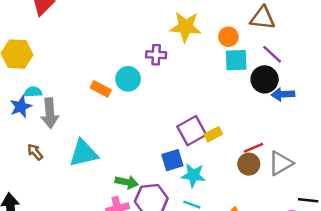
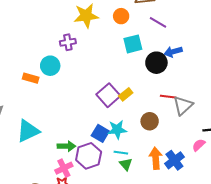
cyan square: (236, 60) -> (133, 44), moved
black circle: (265, 79) -> (156, 63), moved
red line: (253, 148) -> (168, 97), moved, turned 42
blue square: (172, 160) -> (100, 133), moved, turned -30
brown circle: (249, 164) -> (150, 121), moved

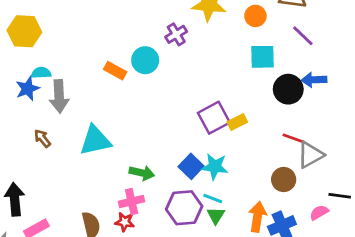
purple cross: (68, 42) -> (176, 34), turned -35
brown circle: (150, 121) -> (284, 180), moved
purple hexagon: (89, 156) -> (184, 208), moved

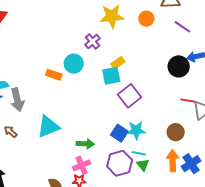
cyan square: (262, 57) -> (111, 76), moved
yellow rectangle: (237, 122) -> (118, 63), moved
brown circle: (284, 180) -> (176, 132), moved

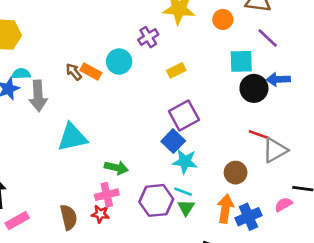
cyan square: (111, 76) -> (241, 61), moved
brown arrow: (11, 132) -> (74, 72), moved
blue square: (119, 133) -> (173, 141), moved

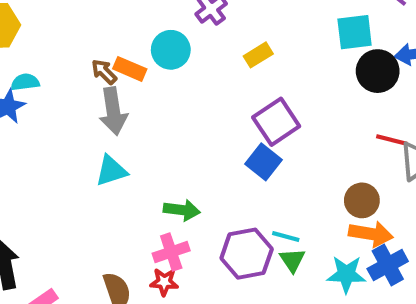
gray arrow: (38, 96) -> (113, 111), moved
cyan triangle: (72, 137) -> (111, 171), size x0.7
cyan star: (185, 162) -> (346, 274), moved
orange arrow: (225, 209) -> (371, 234), moved, turned 96

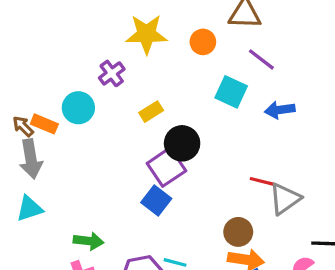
cyan square: (355, 32) -> (231, 92), turned 32
black circle: (378, 71) -> (182, 143), moved

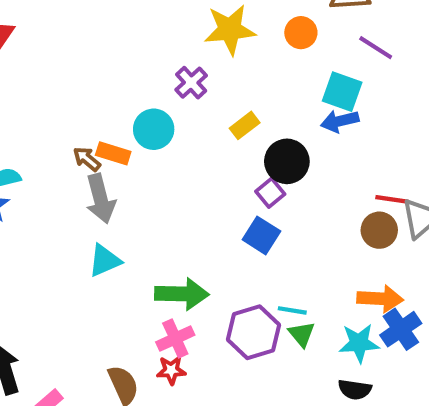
blue arrow: (280, 110) -> (340, 121), moved
purple square: (166, 167) -> (270, 193), size x0.6
brown circle: (238, 232) -> (379, 230), moved
green arrow: (88, 241) -> (182, 294), size x1.4

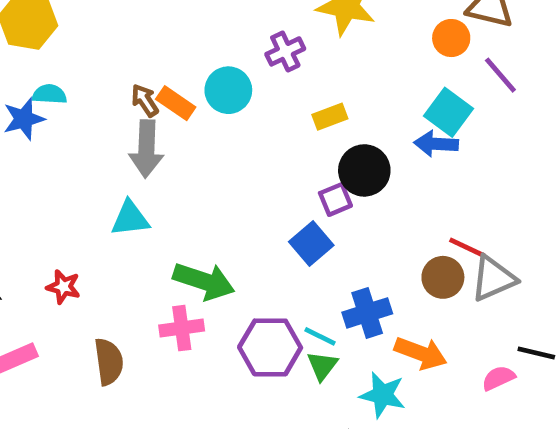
orange circle: (301, 33) -> (451, 38), moved
blue cross: (401, 329) -> (367, 313), moved
red star: (171, 370) -> (63, 287), moved

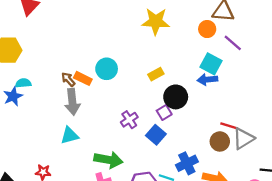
purple cross: (285, 51) -> (129, 120), moved

